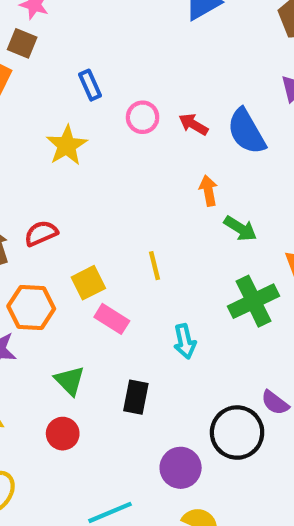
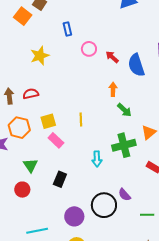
yellow star: (67, 145) -> (40, 56), moved
cyan arrow: (185, 341) -> (97, 159), moved

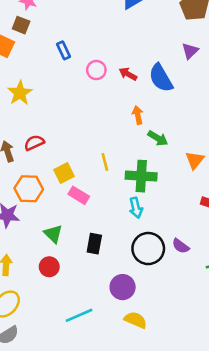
yellow star: (40, 56) -> (20, 93), moved
green cross: (124, 145) -> (141, 176), moved, turned 30
black circle: (104, 205) -> (148, 249), moved

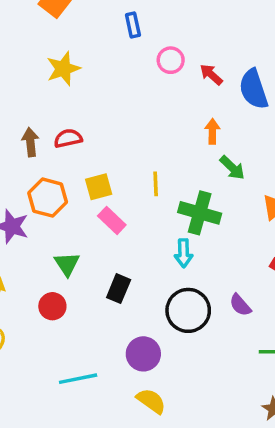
purple semicircle: (181, 246) -> (240, 305), moved

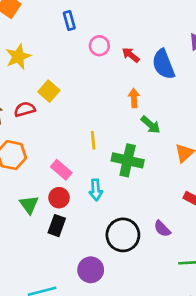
yellow square: (99, 187) -> (49, 91), moved, turned -30
cyan arrow: (184, 253) -> (96, 190), moved
black rectangle: (119, 289) -> (57, 226), moved
red circle: (52, 306) -> (59, 198), moved

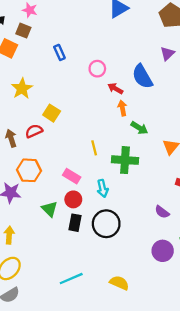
pink circle: (99, 46) -> (97, 69), moved
red arrow: (131, 55) -> (115, 88), moved
black circle: (123, 235) -> (106, 224), moved
purple circle: (91, 270) -> (163, 251), moved

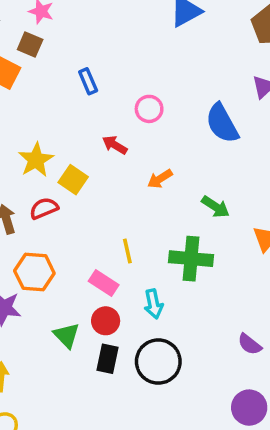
red arrow: (115, 88) -> (115, 145), moved
yellow star: (22, 89) -> (36, 160), moved
orange arrow: (122, 108) -> (160, 179), moved, turned -112
yellow line: (94, 148) -> (127, 251), moved

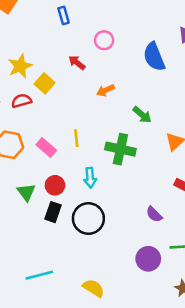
pink rectangle: (104, 283) -> (46, 147), moved

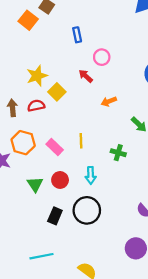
pink circle: (104, 40) -> (102, 57), moved
green cross: (120, 149) -> (118, 153), size x0.6
black rectangle: (53, 212) -> (55, 216), moved

